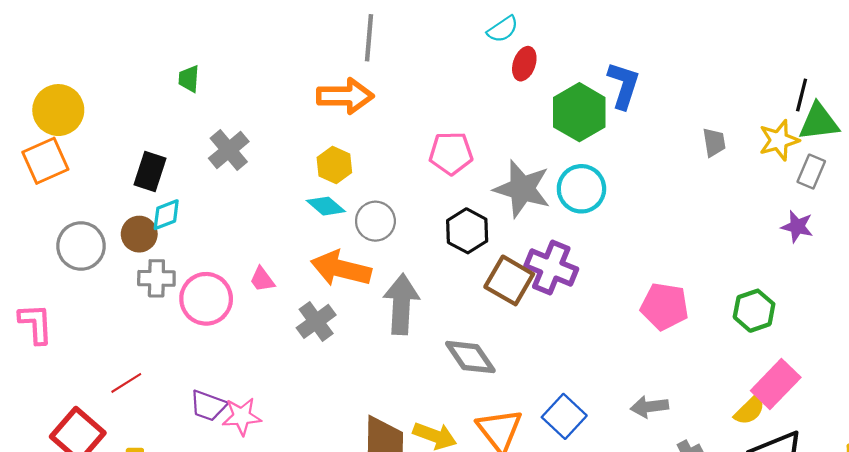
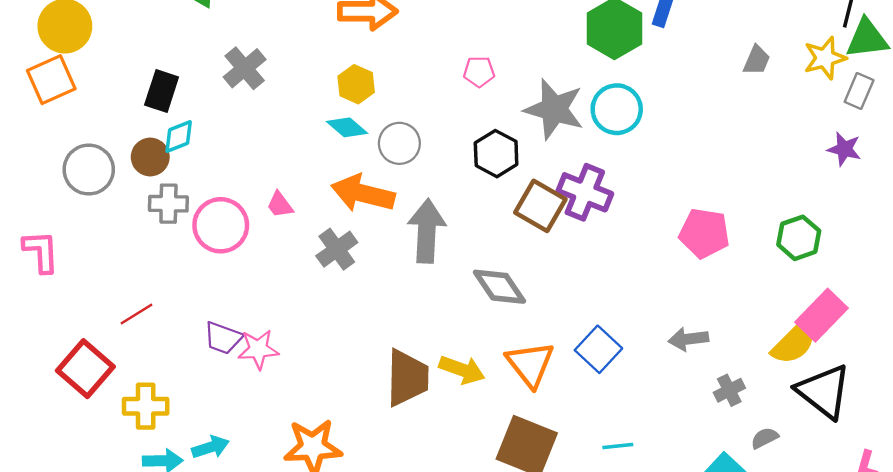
gray trapezoid: (714, 142) -> (757, 60), turned 32
pink pentagon: (451, 153) -> (479, 72), size x0.7
yellow semicircle: (750, 410) -> (794, 342), size x1.4

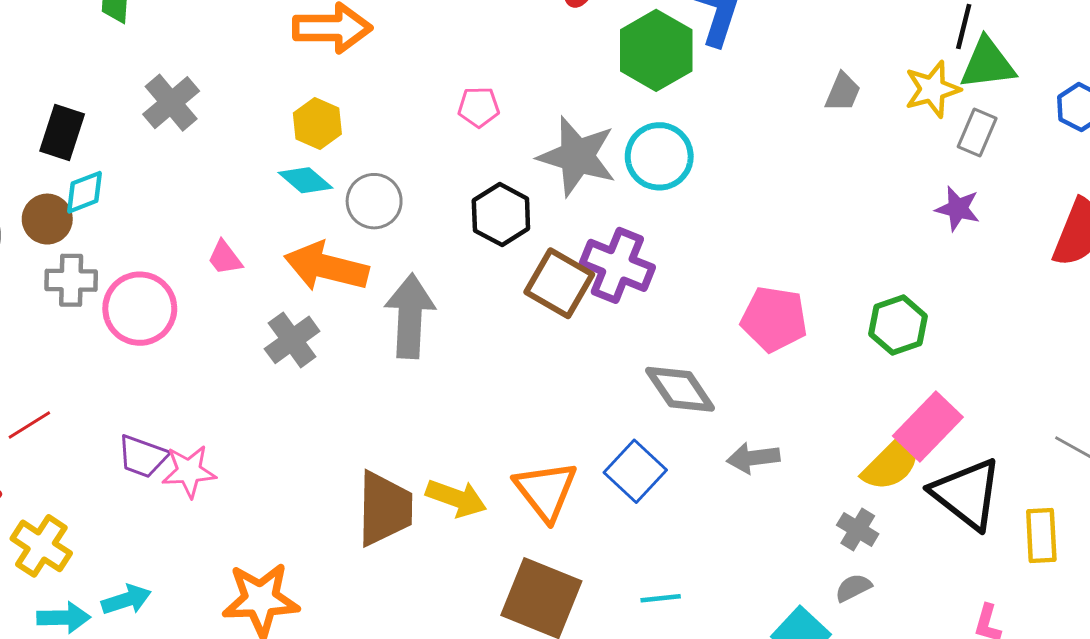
pink trapezoid: (280, 205) -> (225, 258), moved
gray diamond: (499, 287) -> (680, 389), moved
gray cross: (729, 390) -> (858, 530), moved, turned -32
black triangle: (824, 391) -> (967, 494), moved
yellow cross: (146, 406) -> (41, 546), turned 33

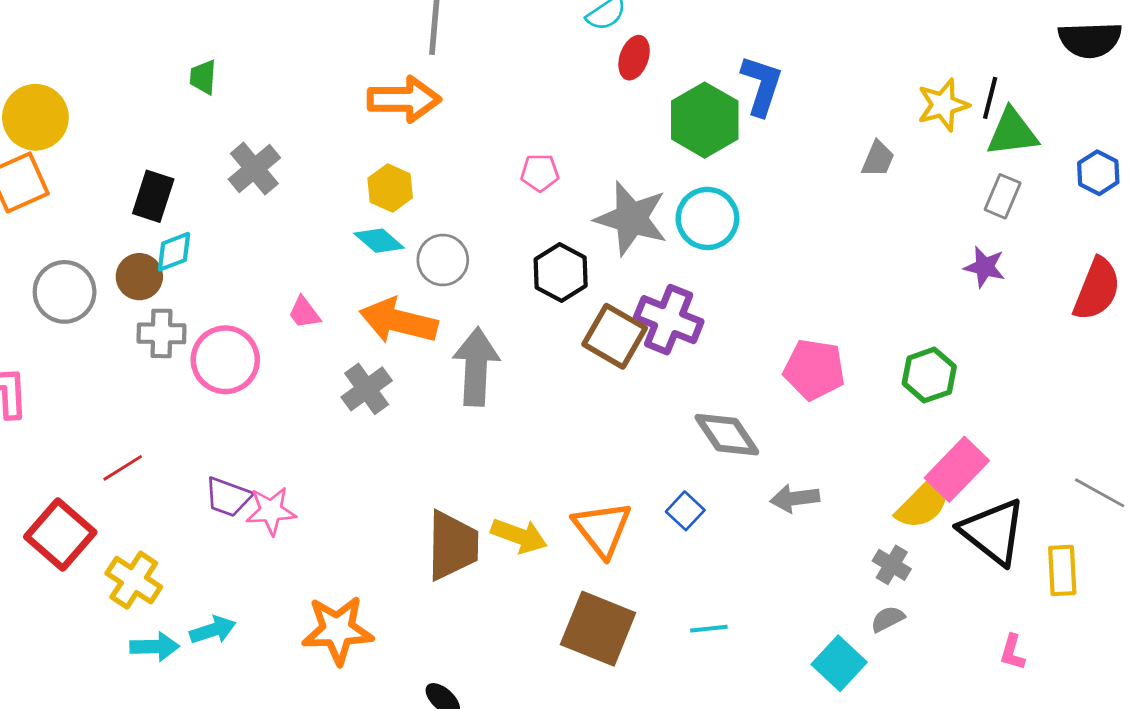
yellow star: (932, 89) -> (943, 105), moved
blue square: (635, 471) -> (685, 511), size x0.7

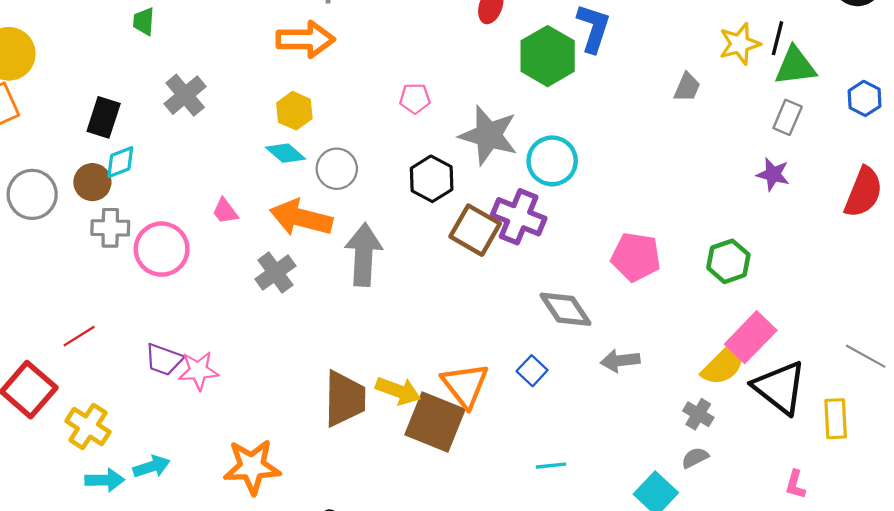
cyan circle: (707, 218) -> (552, 161), moved
brown square: (598, 629) -> (435, 422), moved

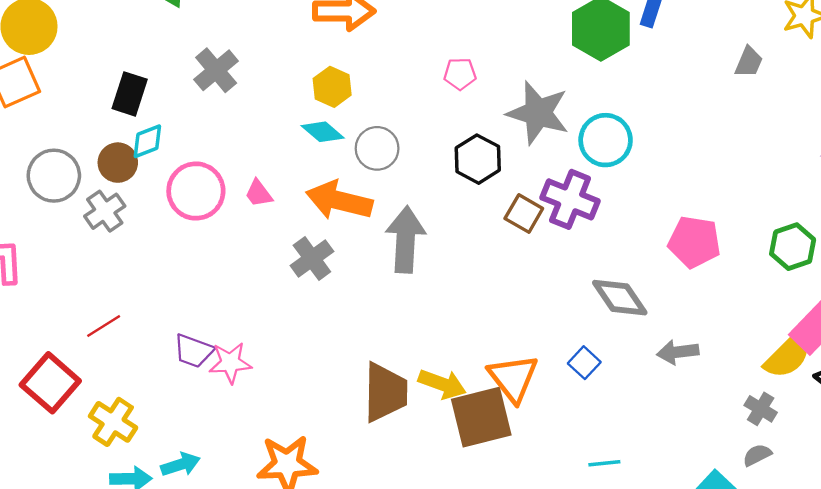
gray cross: (110, 228) -> (105, 211), moved, turned -36
brown square: (475, 230) -> (524, 214), size x0.7
pink circle: (162, 249) -> (196, 191), moved
brown square: (435, 422) -> (481, 417), turned -36

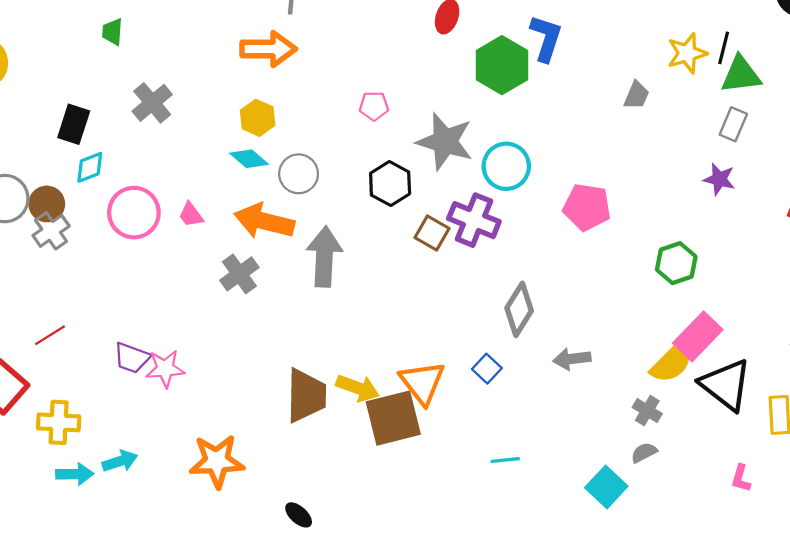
brown circle: (118, 163) -> (47, 204), moved
pink pentagon: (694, 242) -> (587, 207), moved
gray diamond: (620, 298) -> (519, 309), turned 66
yellow cross: (113, 422) -> (59, 422), turned -30

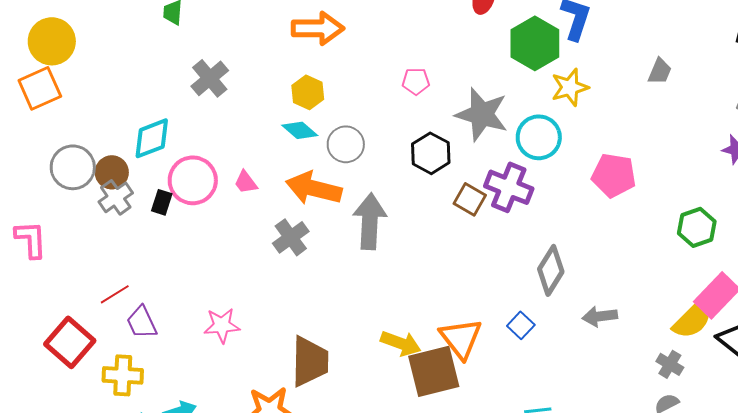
yellow star: (687, 53) -> (570, 87), moved
black rectangle: (74, 124) -> (162, 202), moved, size x0.7
cyan diamond: (90, 167) -> (152, 138), size x1.4
purple trapezoid: (132, 358) -> (142, 322), moved, turned 45
brown trapezoid: (306, 395) -> (310, 361), moved

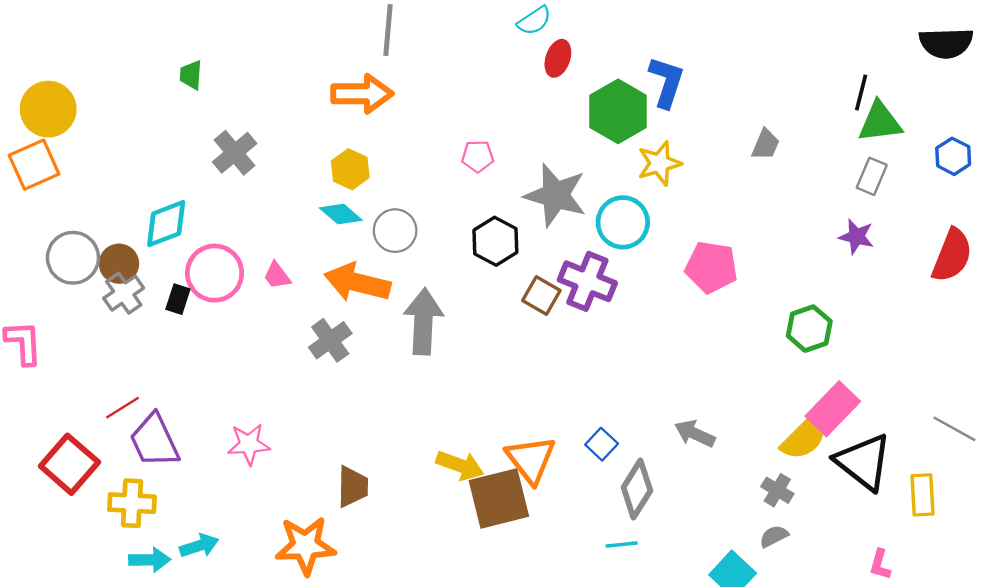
gray diamond: (551, 270) -> (637, 489), moved
gray arrow: (600, 316) -> (695, 434), turned 32
purple trapezoid: (142, 322) -> (154, 441), size x1.4
brown trapezoid: (310, 361) -> (353, 487), size x0.7

